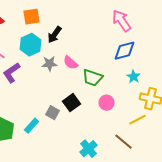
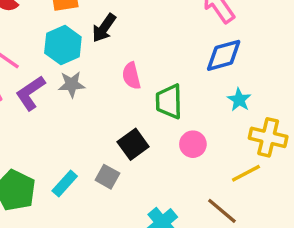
pink semicircle: (70, 63) -> (131, 76), turned 35
gray star: (50, 64) -> (72, 84), moved
green trapezoid: (92, 78) -> (169, 101), turned 70
gray square: (52, 113) -> (107, 177), moved

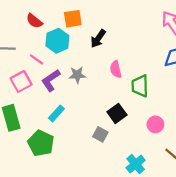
cyan hexagon: (63, 45) -> (57, 41), moved
pink circle: (193, 144) -> (155, 124), moved
cyan rectangle: (65, 184) -> (56, 113), moved

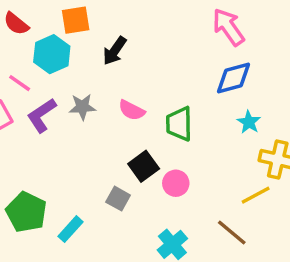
pink semicircle: (116, 69) -> (132, 110), moved, turned -49
cyan rectangle: (56, 113) -> (71, 229), moved
pink circle: (155, 124) -> (176, 183), moved

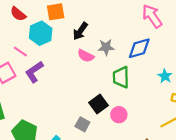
blue diamond: (234, 78) -> (139, 48), moved
gray star: (82, 107) -> (106, 47), moved
pink semicircle: (132, 110) -> (86, 56), moved

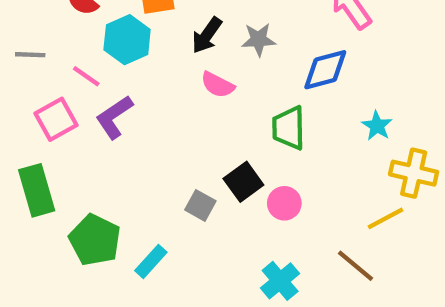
gray star: (106, 47) -> (258, 40), moved
gray square: (82, 124) -> (200, 205), moved

